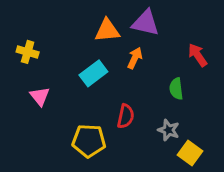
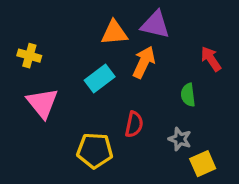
orange arrow: (135, 58) -> (144, 62), size x1.4
pink triangle: (40, 96) -> (42, 103), size x1.5
yellow square: (190, 153) -> (203, 164), turned 30

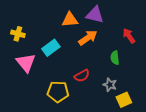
orange arrow: (144, 62) -> (88, 38), turned 30
cyan rectangle: (100, 79) -> (51, 48), moved
red semicircle: (134, 124) -> (82, 76), turned 49

